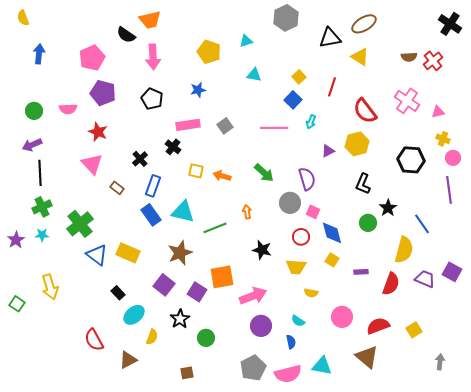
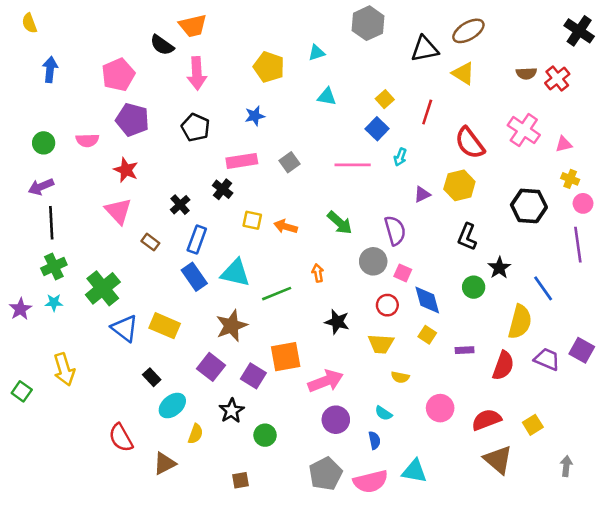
brown triangle: (367, 357) -> (498, 460), moved

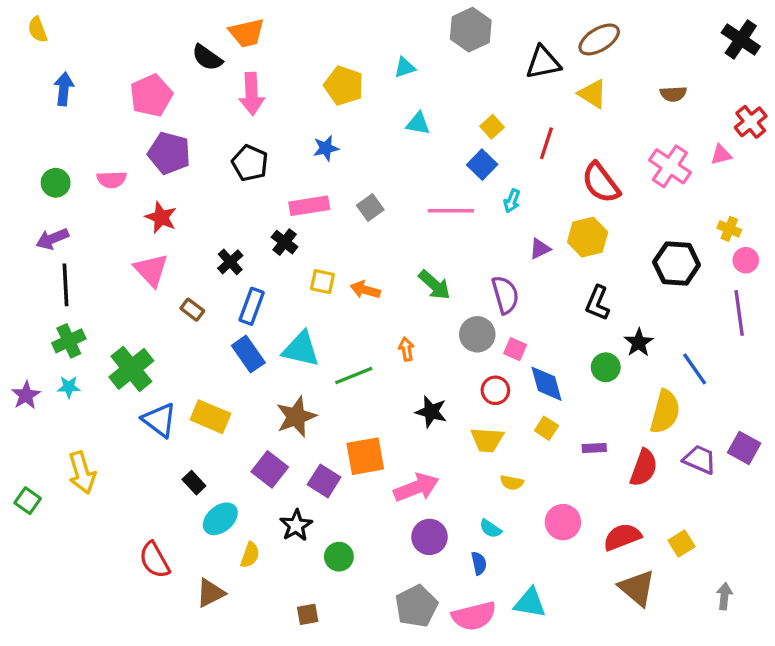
red cross: (557, 79) -> (751, 122), moved
pink triangle: (564, 144) -> (721, 155), moved

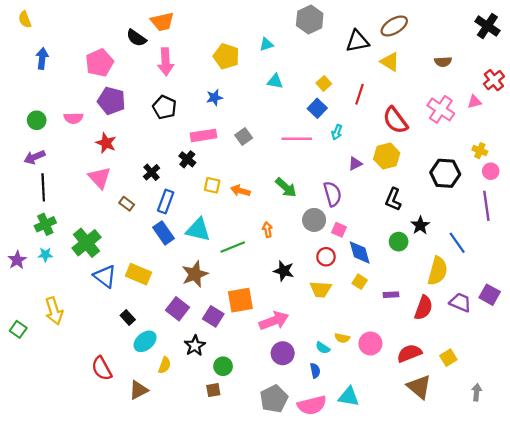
yellow semicircle: (512, 483) -> (342, 338), moved
brown square: (308, 614) -> (213, 390), moved

